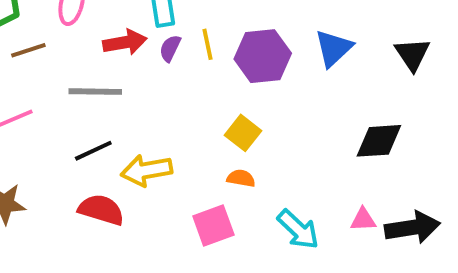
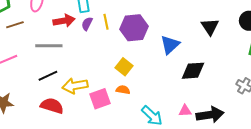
blue triangle: (334, 48) -> (170, 45), moved
pink square: (213, 226) -> (100, 99), moved

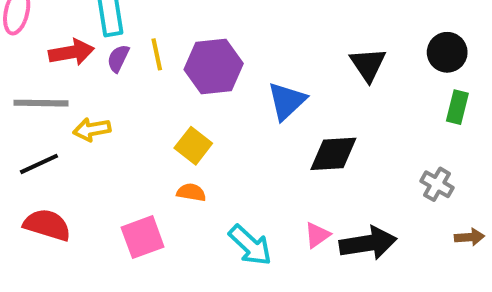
yellow arrow: (75, 86) -> (92, 129), moved, size x0.7
pink square: (100, 99) -> (143, 237), moved
pink triangle: (185, 111) -> (317, 235), turned -32

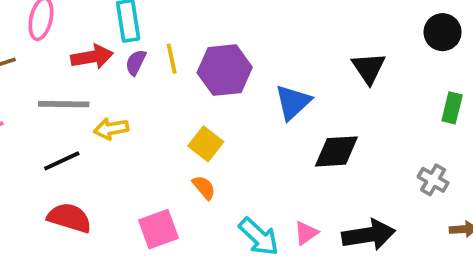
black circle: (447, 52) -> (443, 32), moved
orange semicircle: (191, 192) -> (204, 187), turned 40
pink triangle: (317, 235) -> (306, 233), moved

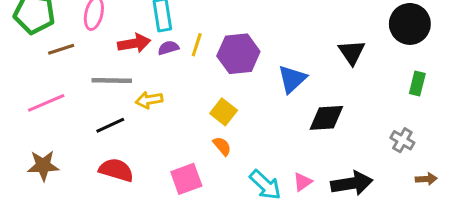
black circle: (443, 32) -> (410, 24), size x1.4
yellow line: (172, 59) -> (197, 45), turned 30
purple semicircle: (136, 62) -> (168, 48), turned 48

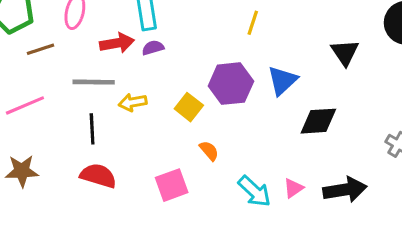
yellow line: (197, 45) -> (253, 23), moved
purple hexagon: (238, 54) -> (231, 84), moved
yellow square: (224, 112) -> (189, 107), moved
black line: (110, 125) -> (92, 129), turned -68

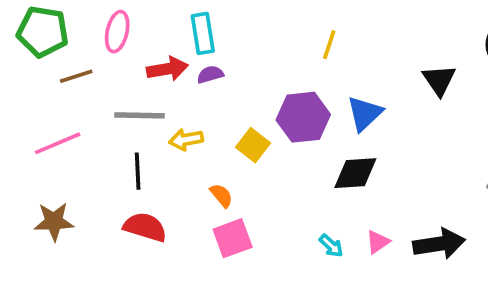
black diamond: (318, 121) -> (355, 173), moved
orange semicircle: (209, 151) -> (221, 195), moved
cyan arrow: (254, 191) -> (331, 246), size x0.6

